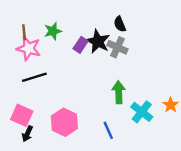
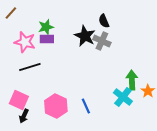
brown line: (24, 32) -> (11, 13), moved, turned 48
purple rectangle: (81, 45) -> (47, 39), moved, turned 56
green arrow: (119, 92) -> (132, 80), moved
blue line: (108, 130) -> (86, 106), moved

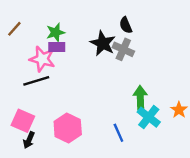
brown line: (11, 13) -> (14, 29), moved
pink star: (25, 42) -> (42, 59), moved
green arrow: (132, 80) -> (140, 98), moved
blue line: (86, 106) -> (118, 133), moved

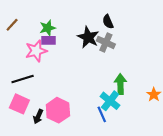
pink star: (42, 59) -> (36, 51), turned -30
black line: (36, 81) -> (23, 79), moved
cyan cross: (149, 117) -> (110, 101), moved
black arrow: (29, 140) -> (38, 116), moved

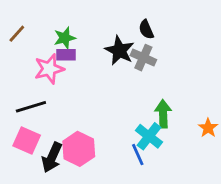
black arrow: (38, 116) -> (52, 157), size x1.5

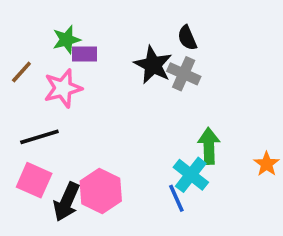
brown line: (17, 34) -> (21, 72), moved
green star: (65, 38) -> (66, 40), moved
purple rectangle: (66, 55) -> (85, 54), moved

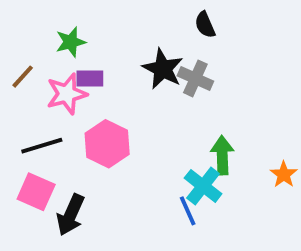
black semicircle: (187, 38) -> (205, 25), moved
purple rectangle: (85, 54) -> (90, 78), moved
pink hexagon: (101, 191) -> (107, 144), moved

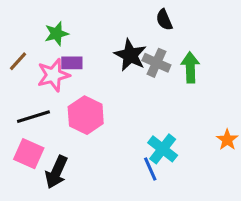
green arrow: (222, 155) -> (190, 67), moved

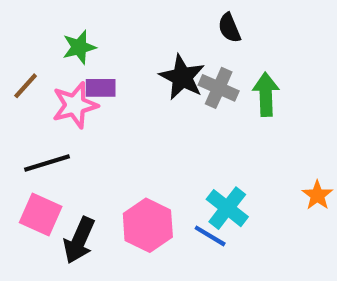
pink hexagon: (86, 115) -> (148, 225), moved
blue line: (150, 169) -> (210, 236), turned -35

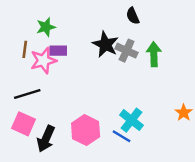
brown line: (26, 86) -> (25, 49), moved, turned -35

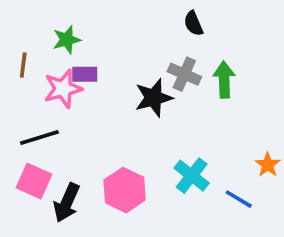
black star: (105, 44) -> (154, 98), moved, turned 30
brown line: (25, 49) -> (23, 65), moved
blue line: (122, 136) -> (239, 199), moved

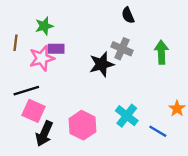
green arrow: (224, 80) -> (161, 52), moved
pink square: (34, 181) -> (33, 111), moved

